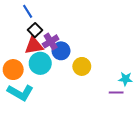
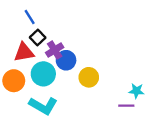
red triangle: (34, 46) -> (24, 52), moved
cyan L-shape: (20, 92) -> (43, 106), moved

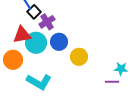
black square: (38, 38) -> (34, 12), moved
purple cross: (55, 50) -> (47, 22), moved
cyan circle: (43, 74) -> (36, 43), moved

